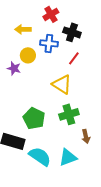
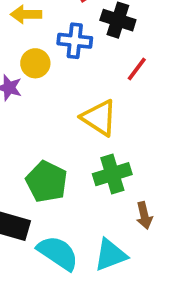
red line: (74, 58) -> (137, 69), moved

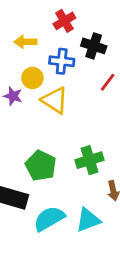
yellow triangle: (99, 118) -> (55, 100), moved
cyan semicircle: (58, 253) -> (49, 219), turned -64

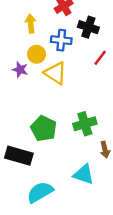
yellow arrow: (25, 42) -> (31, 24), turned 84
cyan semicircle: (49, 219) -> (40, 192), moved
cyan triangle: (88, 220) -> (84, 174), turned 40

